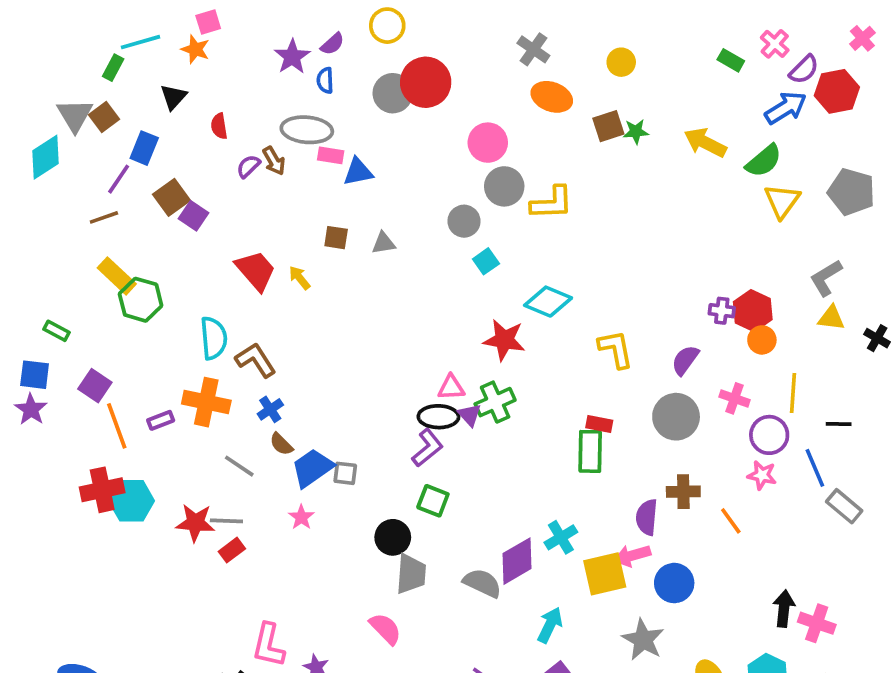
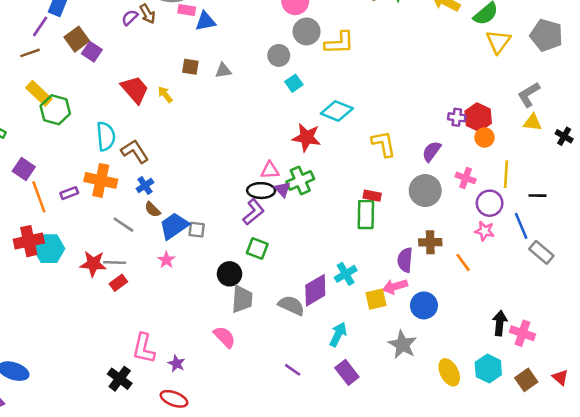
yellow square: (605, 574) -> (376, 299), size x0.7

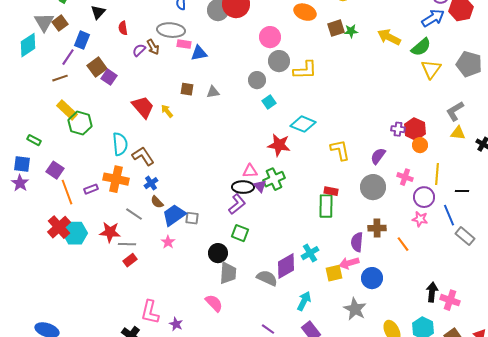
red cross: (29, 241) -> (59, 227), turned -30
red star: (93, 264) -> (110, 232), moved

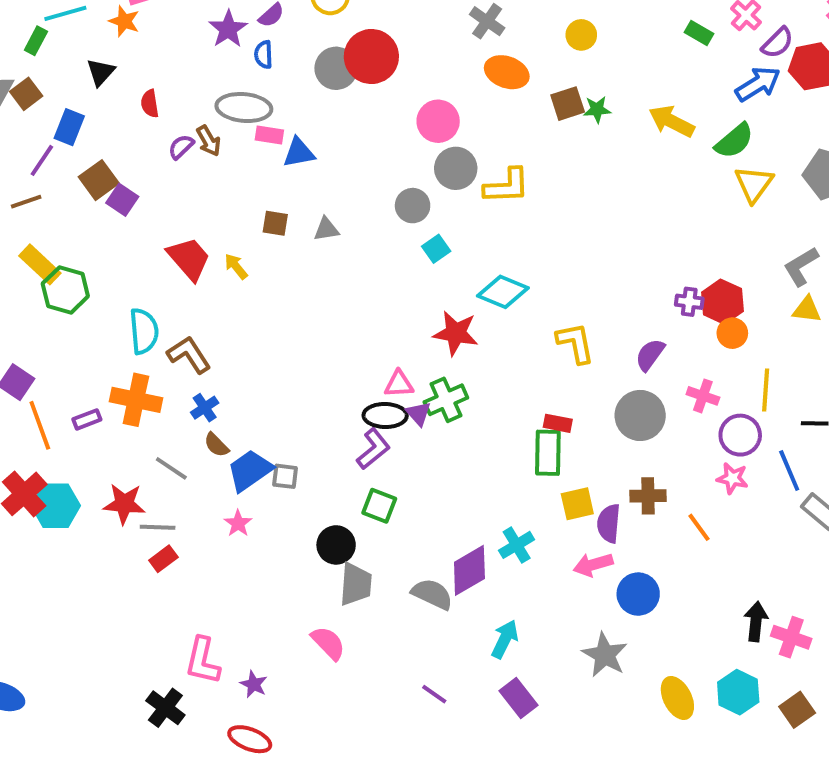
yellow square: (334, 273) -> (577, 504), moved

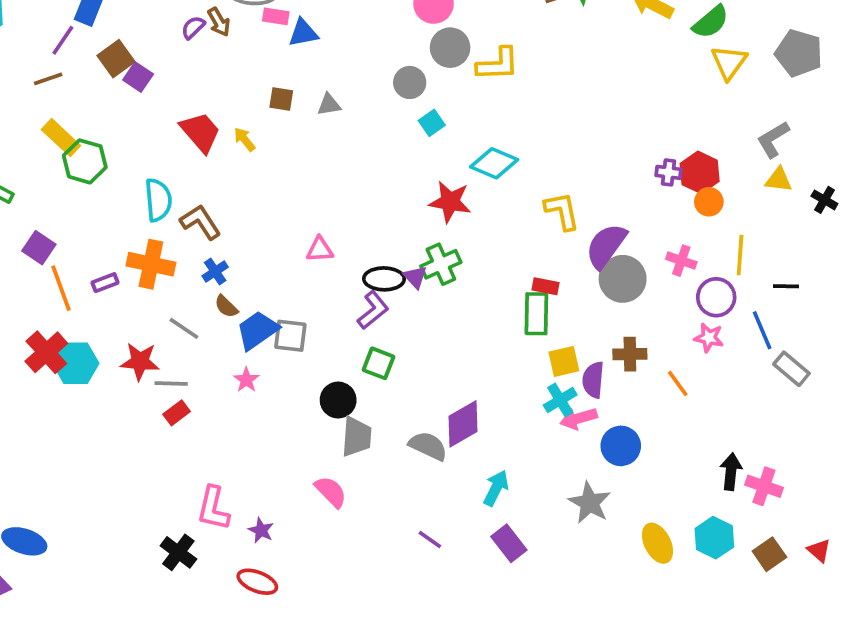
purple semicircle: (650, 355) -> (606, 246), moved, size x1.5
pink triangle: (399, 384) -> (320, 250), moved
gray square: (285, 476) -> (290, 336), size x1.4
cyan cross: (517, 545) -> (560, 400), moved

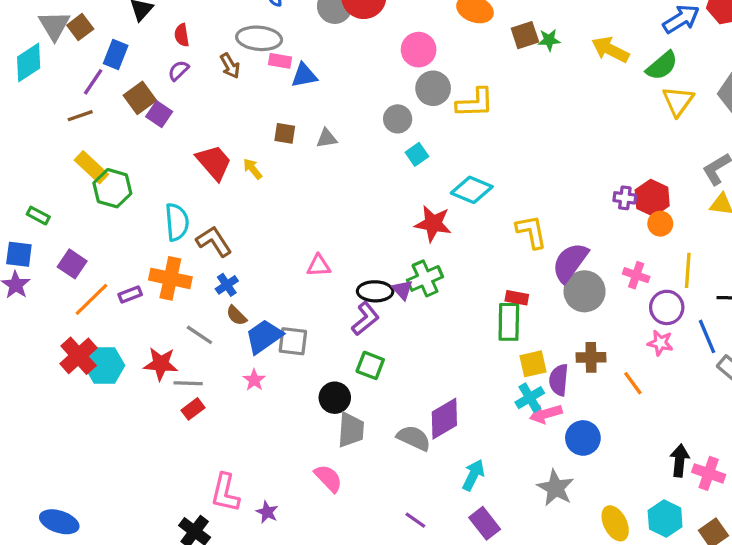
purple semicircle: (193, 27) -> (178, 71), moved
orange line: (61, 288) -> (91, 299), turned 66

